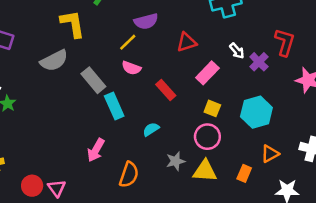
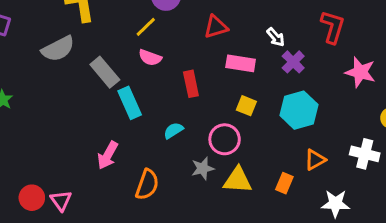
purple cross: (259, 62) -> (293, 62), moved
pink rectangle: (207, 73) -> (241, 63), turned 55
red rectangle: (166, 90) -> (191, 84), turned 30
pink circle: (207, 137) -> (225, 139), moved

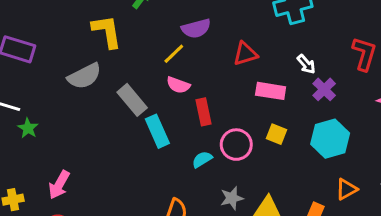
red rectangle: (191, 84) -> (204, 112), moved
pink circle: (225, 139) -> (236, 145), moved
pink arrow: (108, 155) -> (59, 185), moved

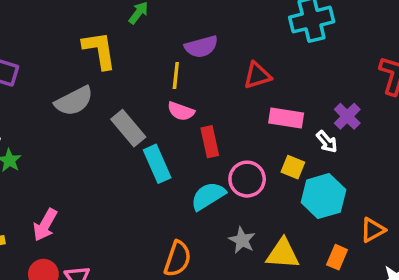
yellow line: (174, 54) -> (176, 76), turned -40
white arrow: (306, 64) -> (327, 142), moved
cyan hexagon: (330, 139) -> (323, 196), moved
cyan semicircle: (202, 159) -> (208, 196), size x1.5
gray star: (232, 198) -> (242, 240), turned -30

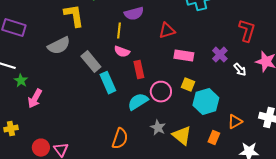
white arrow: (327, 142) -> (240, 70), moved
pink arrow: (45, 225) -> (35, 99), moved
yellow triangle: (283, 254) -> (182, 136), turned 35

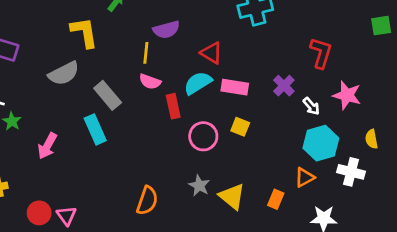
red triangle: (167, 31) -> (211, 53), turned 48
cyan rectangle: (108, 83) -> (95, 129), moved
pink arrow: (35, 99) -> (47, 146), moved
cyan semicircle: (138, 102) -> (198, 83), moved
cyan hexagon: (206, 102) -> (321, 143), moved

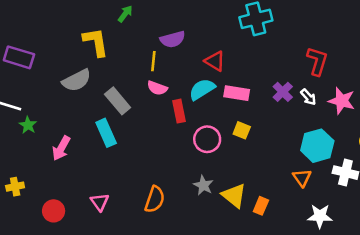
white arrow: (311, 106) -> (308, 97), moved
orange triangle: (304, 177) -> (302, 178), turned -36
orange rectangle: (276, 199) -> (261, 206), moved
pink triangle: (66, 216) -> (100, 202), moved

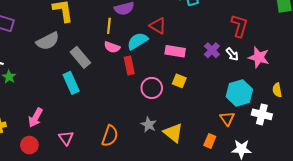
cyan semicircle: (202, 89) -> (137, 41), moved
pink arrow: (61, 148) -> (36, 118), moved
orange rectangle: (261, 206) -> (210, 141), moved

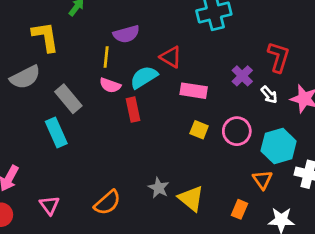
purple cross: (212, 50) -> (242, 76), moved
pink circle: (152, 88) -> (237, 131), moved
orange semicircle: (110, 136) -> (107, 203), turned 30

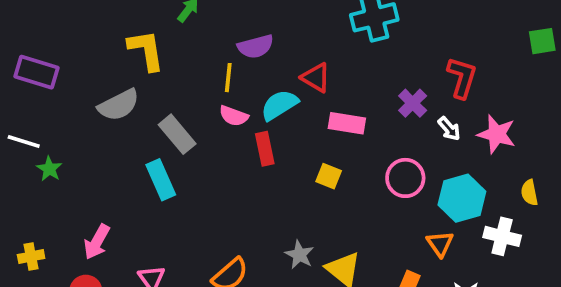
yellow square: (199, 130) -> (329, 176), moved

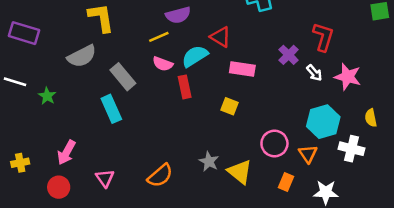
yellow line: (228, 78) -> (159, 37), turned 60
green star: (49, 169) -> (47, 96), moved
pink circle: (405, 178) -> (274, 143), moved

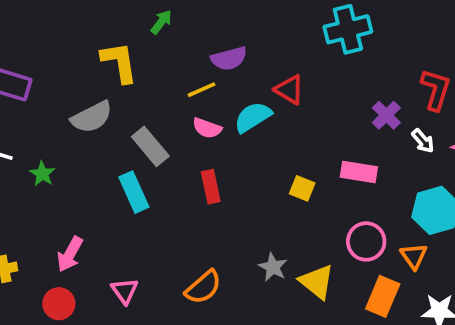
pink rectangle: (242, 69) -> (359, 172), moved
red rectangle: (185, 87) -> (211, 187), moved
orange rectangle: (286, 182) -> (383, 296), size x1.5

